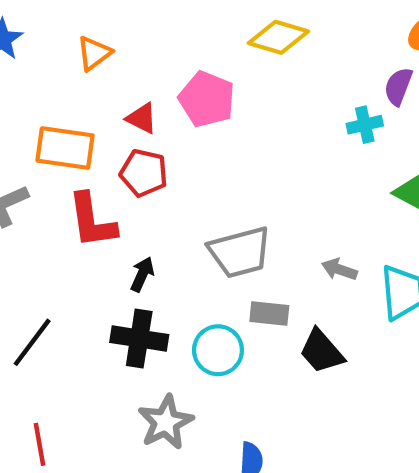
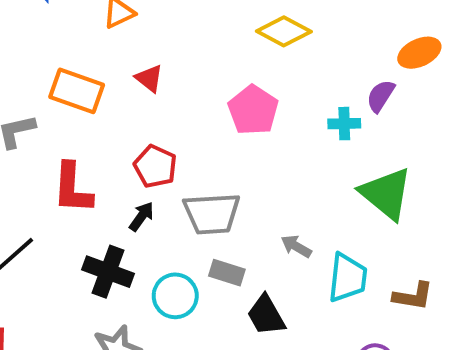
pink pentagon: (207, 99) -> (253, 110), moved
red pentagon: (144, 173) -> (155, 166), moved
red L-shape: (92, 221) -> (72, 188), moved
black arrow: (142, 274) -> (142, 216), moved

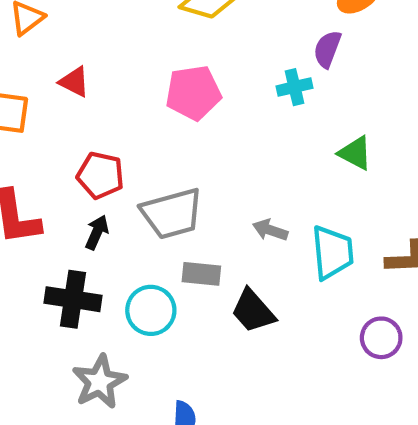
pink pentagon: (253, 110) -> (193, 93), turned -30
green triangle: (386, 194) -> (355, 153), size x0.6

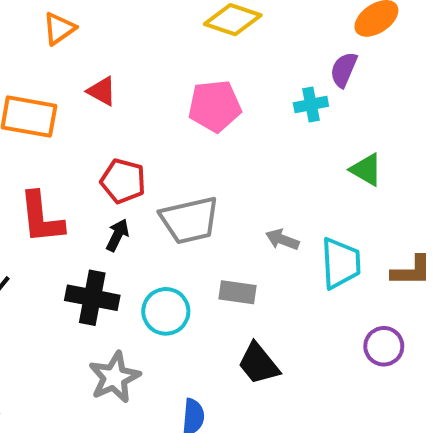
gray rectangle: (201, 274) -> (237, 292), moved
black trapezoid: (253, 311) -> (259, 364), moved

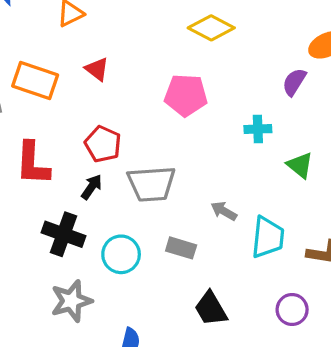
cyan cross: (311, 105) -> (258, 129), moved
black trapezoid: (259, 364) -> (211, 309), moved

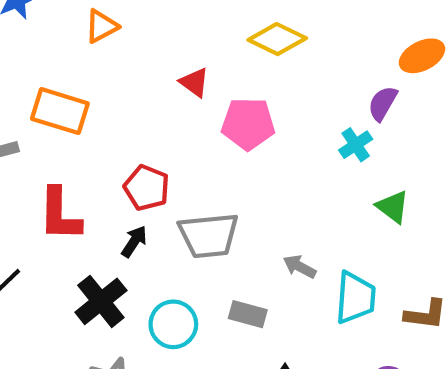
red triangle: (97, 69) -> (194, 82), moved
cyan cross: (258, 129) -> (356, 145), moved, turned -30
black cross: (64, 234) -> (101, 301), turned 33

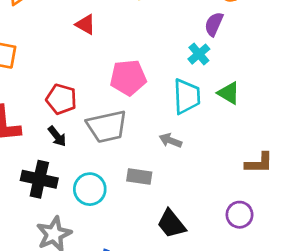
pink pentagon: (248, 124) -> (128, 78), moved
black arrow: (134, 241) -> (57, 136), turned 115
cyan trapezoid: (355, 298) -> (187, 96), moved
black cross: (101, 301) -> (39, 179), turned -32

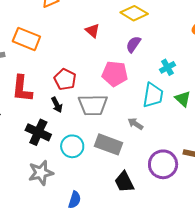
purple semicircle: (214, 24) -> (133, 44), moved
gray rectangle: (139, 177) -> (109, 144), size x1.5
purple circle: (239, 215) -> (163, 164), moved, size x1.5

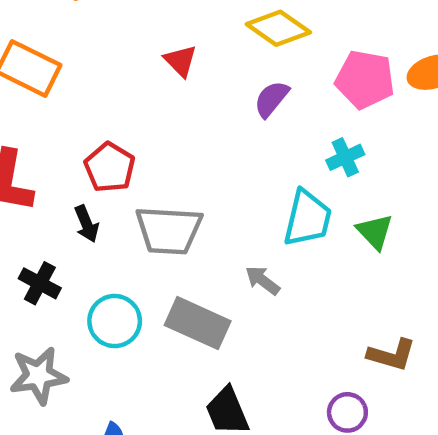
pink pentagon: (115, 74) -> (365, 79), moved
black cross: (38, 132) -> (40, 283), size x0.7
purple circle: (163, 164) -> (347, 412), moved, size x0.6

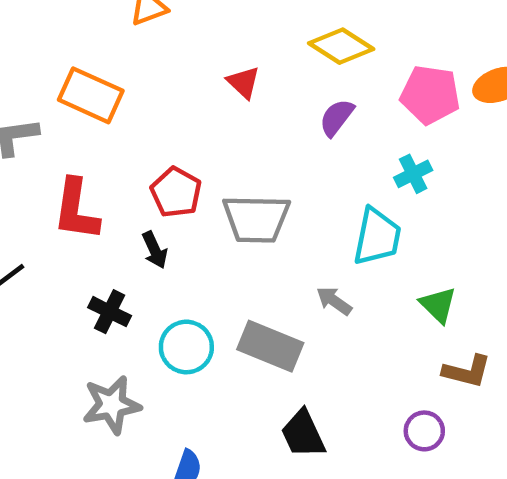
gray trapezoid: (169, 230) -> (256, 219), moved
green triangle: (375, 232) -> (438, 305), moved

